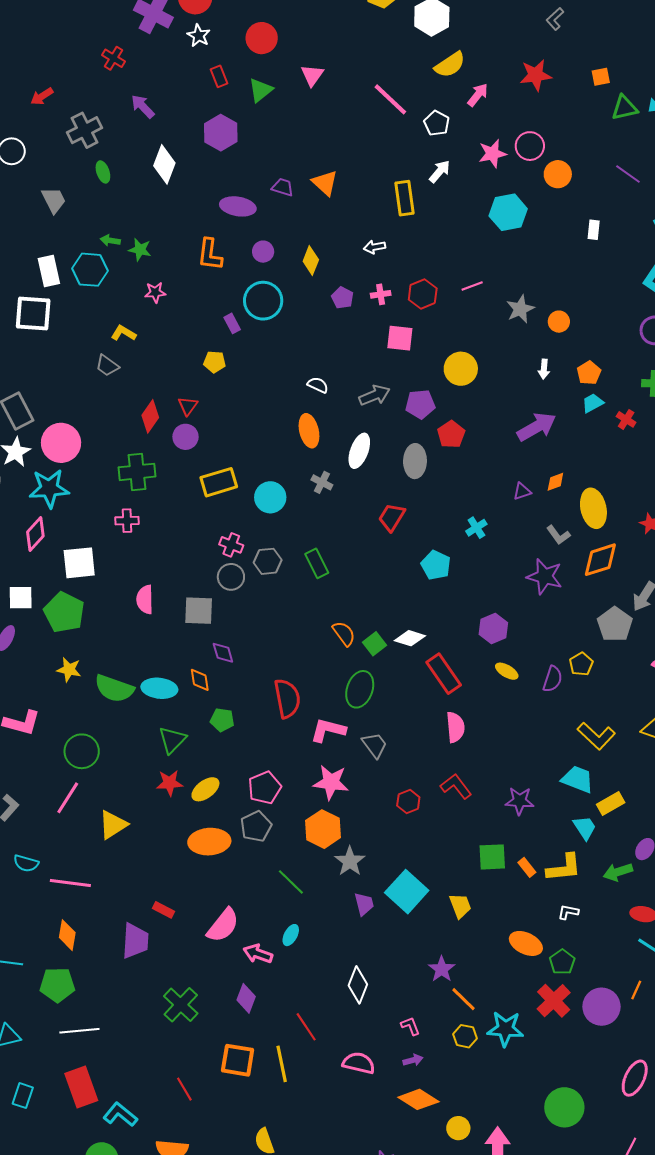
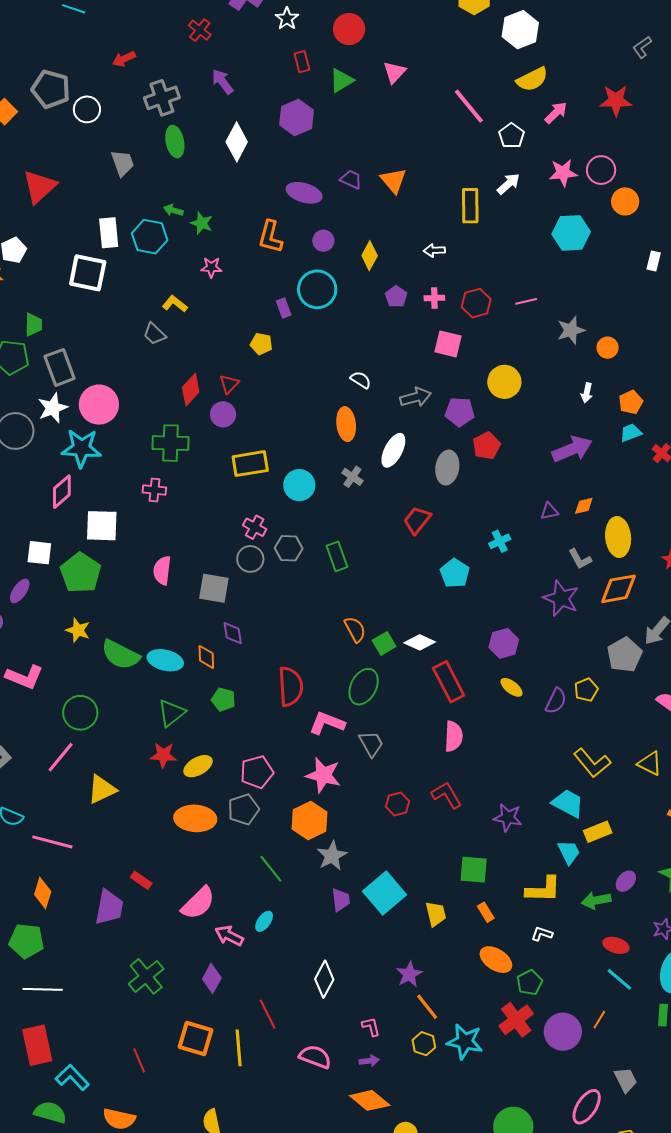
green ellipse: (103, 172) -> (175, 142), size x1.4
orange rectangle: (527, 867) -> (486, 912), moved

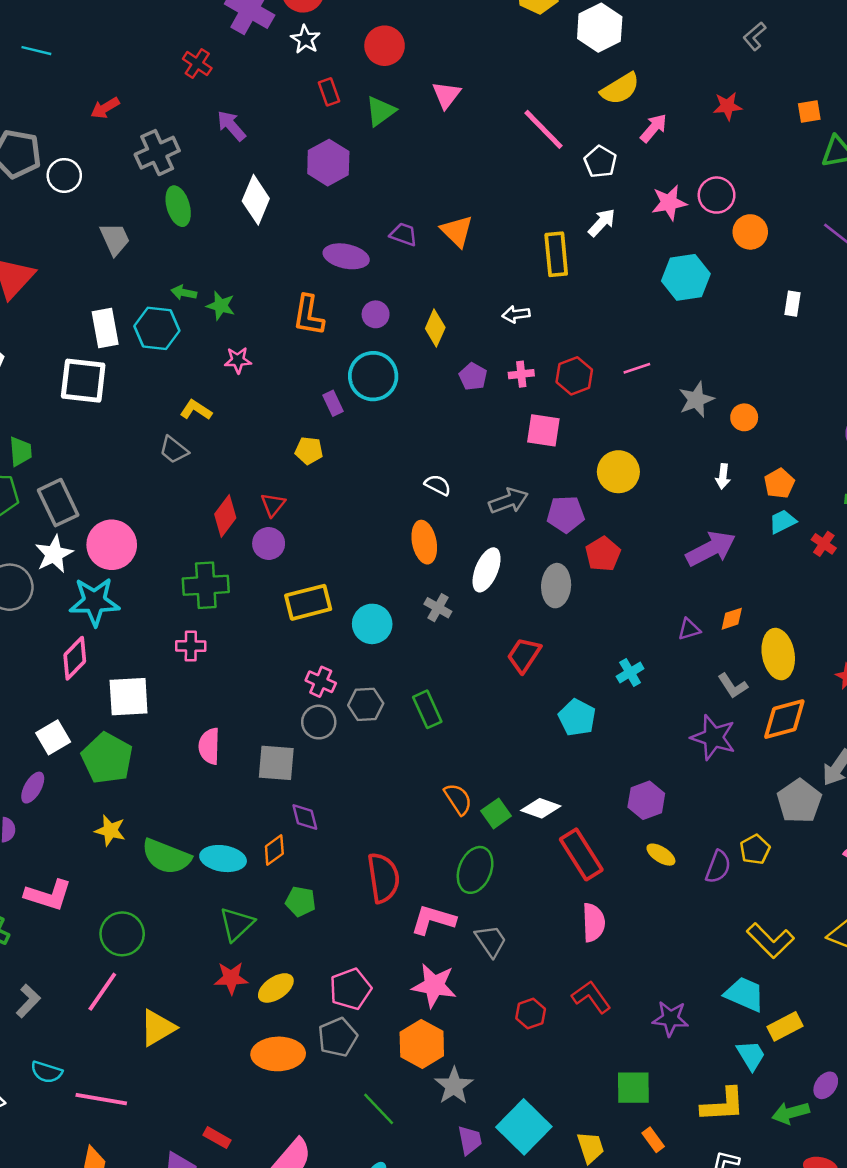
red star: (616, 101) -> (727, 106), size x0.7
white square: (39, 553) -> (53, 737), turned -32
orange diamond: (206, 657) -> (274, 850), turned 60

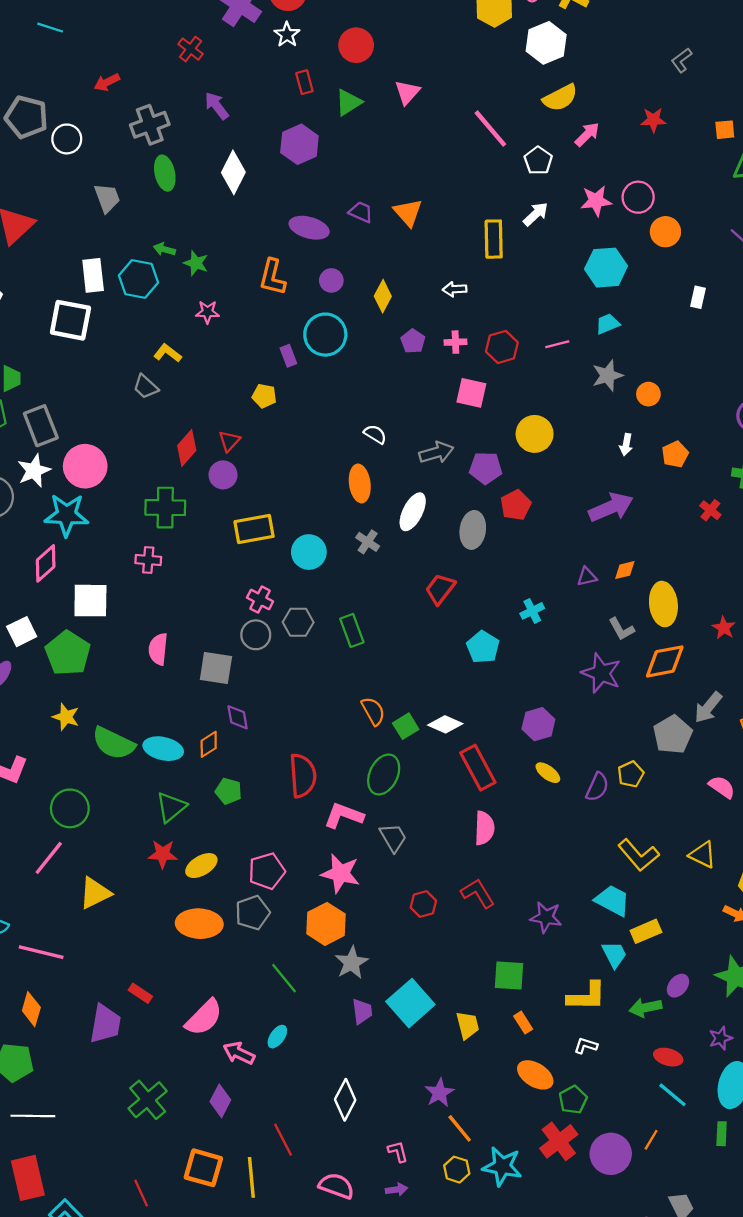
cyan trapezoid: (783, 522) -> (608, 324), moved

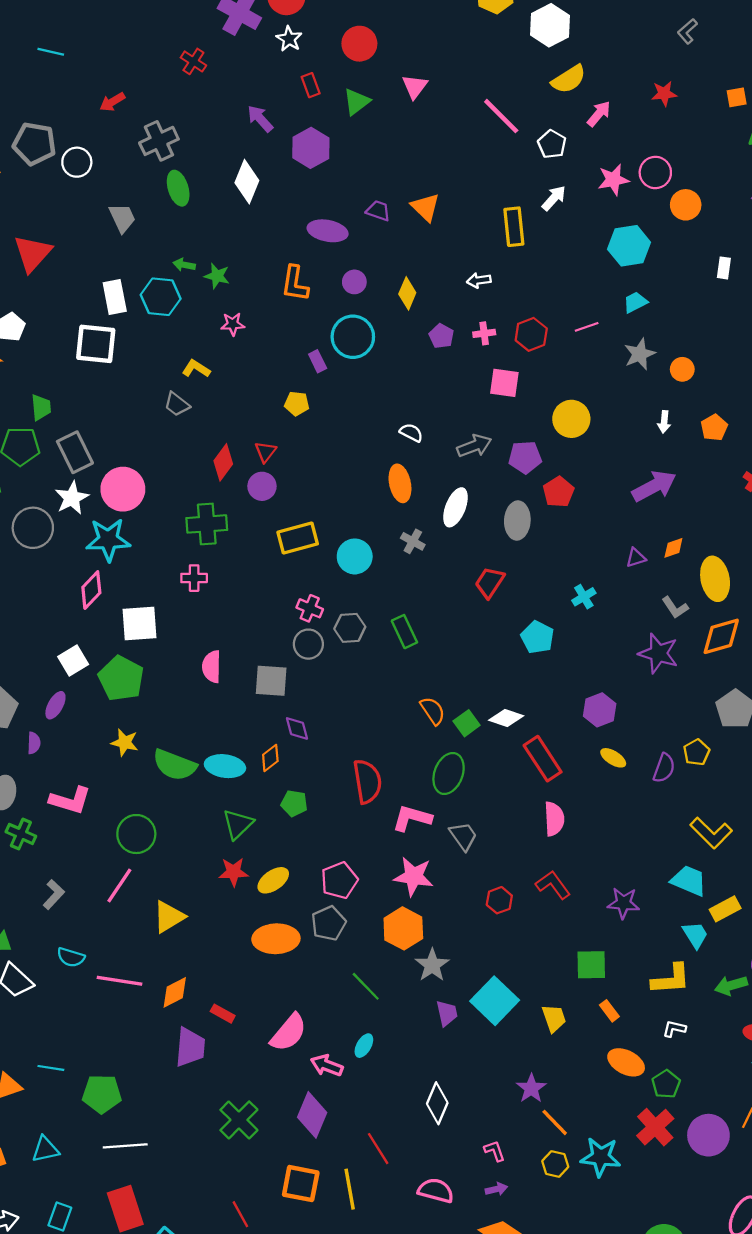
purple arrow: (217, 106) -> (260, 119), moved
orange diamond: (31, 1009) -> (175, 992), moved, turned 52
purple diamond: (220, 1101) -> (312, 1115), size x1.4

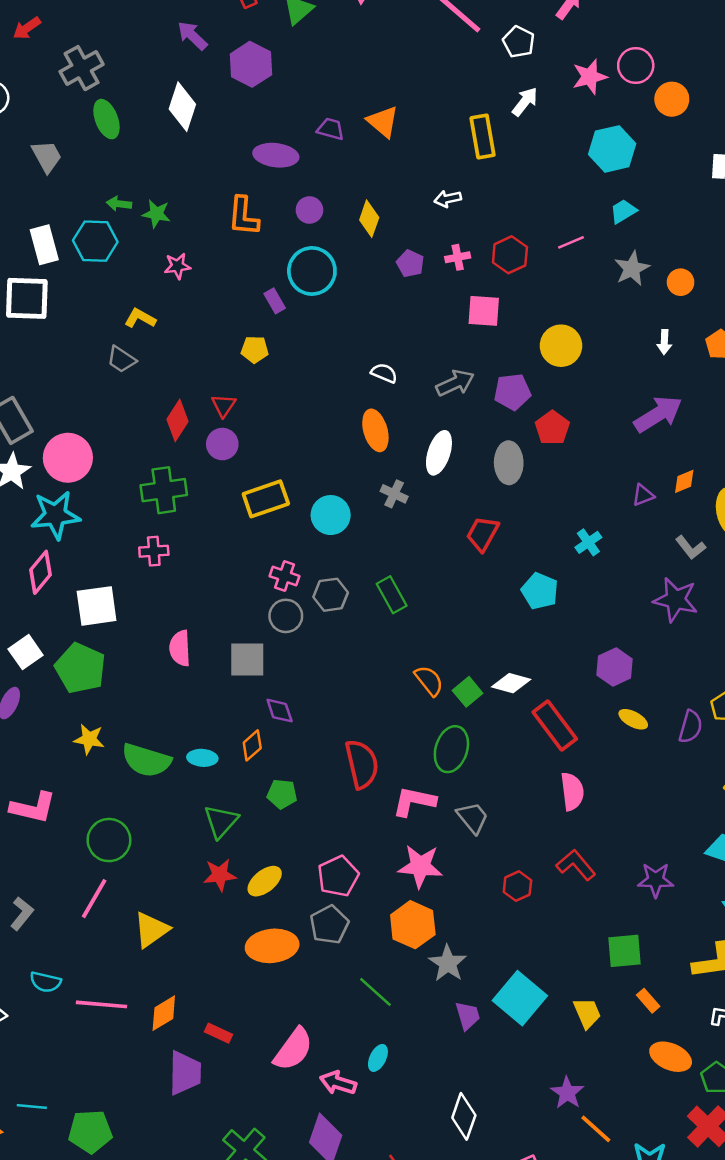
cyan ellipse: (225, 766) -> (202, 758), size x0.7

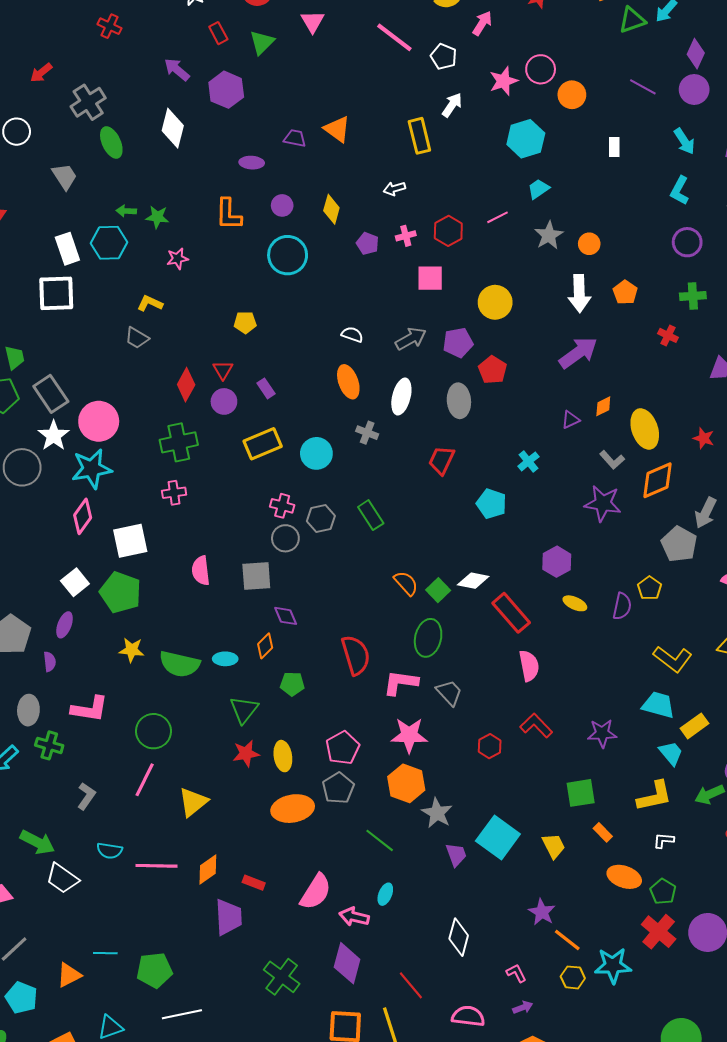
purple ellipse: (276, 155) -> (252, 163), size x0.7
purple rectangle: (275, 301) -> (266, 388), moved
white arrow: (664, 342) -> (579, 293), size x1.8
yellow ellipse: (265, 881) -> (283, 756), turned -56

